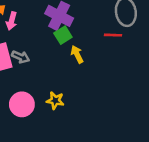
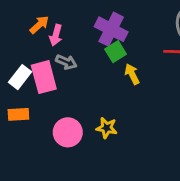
gray arrow: (21, 57) -> (66, 62), moved

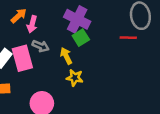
yellow arrow: (132, 74) -> (66, 56), moved
yellow star: (107, 128) -> (75, 78), moved

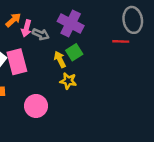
green square: (81, 38) -> (74, 52), moved
gray arrow: (41, 46) -> (41, 34), moved

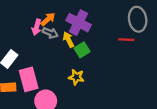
orange arrow: (13, 20) -> (48, 19), moved
yellow arrow: (60, 59) -> (68, 40), moved
pink rectangle: (17, 62) -> (29, 79), moved

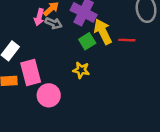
yellow arrow: (68, 40) -> (103, 32), moved, size x1.5
red line: (126, 40) -> (127, 40), moved

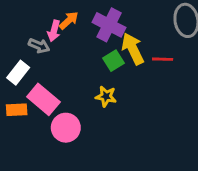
gray arrow: (54, 23) -> (39, 46), moved
pink rectangle: (31, 72) -> (43, 99), turned -35

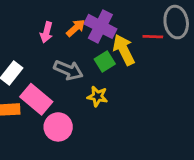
orange arrow: (69, 20) -> (76, 28), moved
gray arrow: (39, 46) -> (68, 70), moved, size x1.4
red line: (163, 59) -> (153, 37), moved

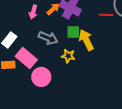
yellow arrow: (124, 50) -> (86, 40), moved
green square: (105, 61) -> (73, 32), turned 32

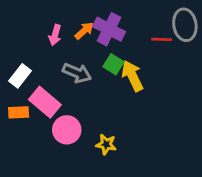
green square: (73, 32) -> (113, 64), turned 32
yellow star: (68, 56) -> (106, 144), moved

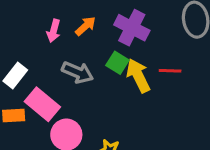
purple cross: (109, 29) -> (132, 28), moved
red line: (162, 39) -> (170, 71), moved

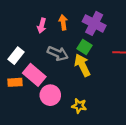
orange arrow: (85, 26) -> (63, 22), turned -56
yellow arrow: (138, 76) -> (82, 65), moved

